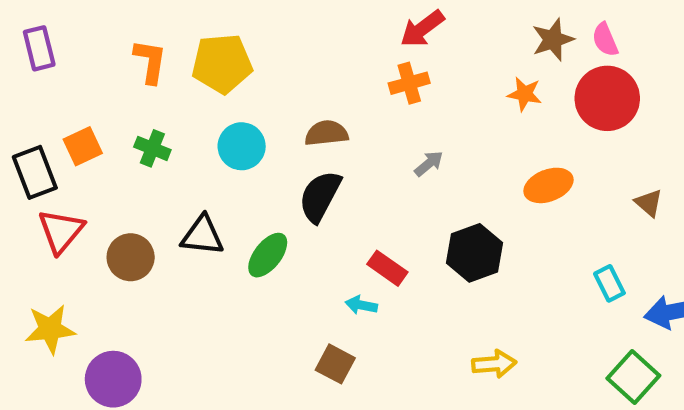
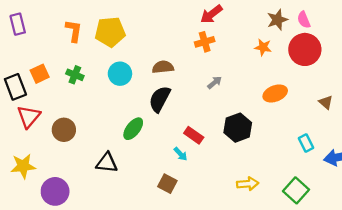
black triangle: (202, 235) -> (107, 163), moved
cyan arrow: (361, 305) -> (181, 154), turned -144
green square: (633, 377) -> (296, 190), moved

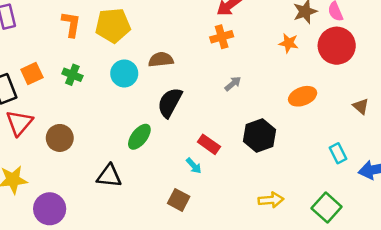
brown semicircle: (163, 67) -> (161, 60), moved

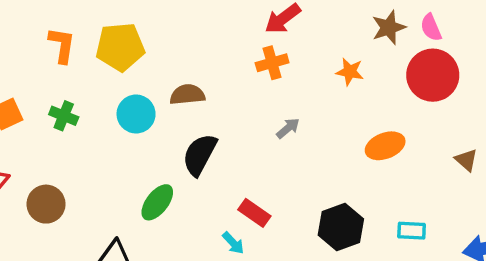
orange star: (289, 43) -> (350, 72), moved
black hexagon: (260, 135) -> (341, 227), moved
cyan rectangle: (338, 153) -> (412, 231), moved, turned -60

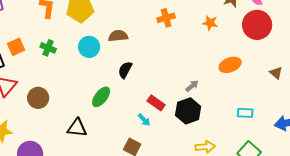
gray arrow: (288, 128) -> (192, 86), moved
black semicircle: (200, 155) -> (125, 70), size x0.7
black hexagon: (341, 227) -> (188, 111), moved

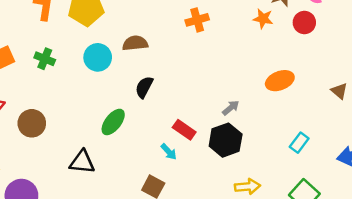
orange star: (210, 23) -> (263, 19), moved
red circle: (257, 25) -> (304, 23), moved, size x0.6
cyan rectangle: (245, 113) -> (299, 143), turned -56

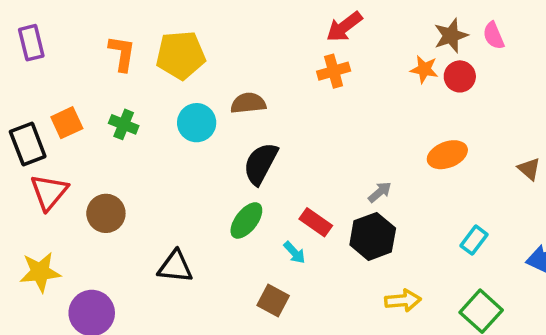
red circle: (304, 23) -> (460, 76), moved
black semicircle: (144, 87) -> (261, 164), size x1.4
green ellipse: (113, 122) -> (246, 220), moved

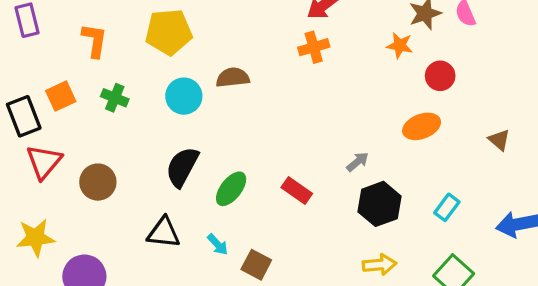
orange L-shape: (122, 53) -> (94, 40), moved
red circle: (460, 76) -> (440, 76), moved
black semicircle: (261, 164) -> (182, 167), moved
black hexagon: (373, 236) -> (379, 204), moved
cyan arrow: (294, 252) -> (218, 244), moved

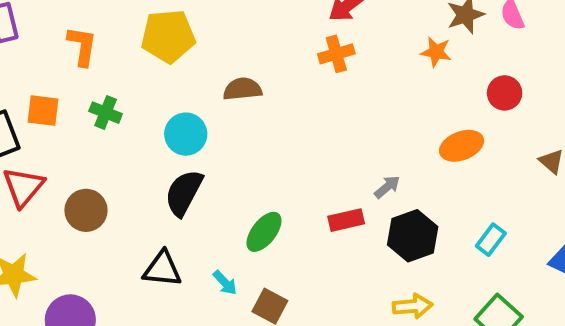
red circle: (440, 76) -> (505, 93), moved
orange square: (61, 96) -> (43, 111), turned 32
cyan circle: (184, 96) -> (186, 134), moved
green ellipse: (231, 189) -> (264, 232), moved
red rectangle: (297, 190) -> (346, 220), moved, turned -48

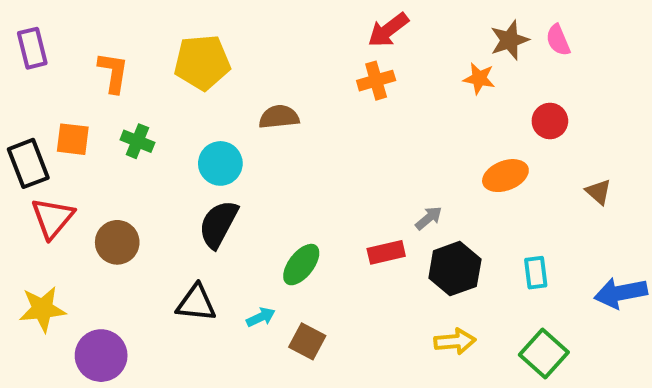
cyan rectangle: (491, 240) -> (536, 273), turned -44
cyan arrow: (225, 283) -> (261, 317), turned -72

